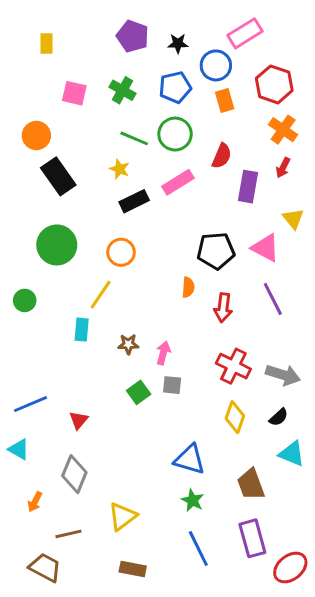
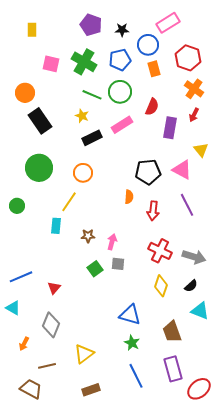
green cross: (122, 90) -> (84, 62), size x1.4
brown rectangle: (133, 569) -> (91, 390), turned -30

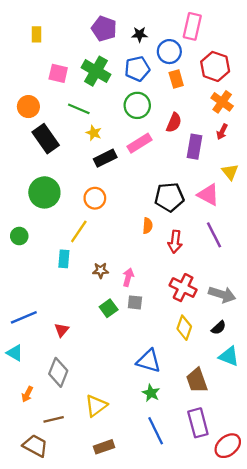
pink rectangle: (168, 23) -> (192, 26), turned -45
green line: (92, 95) -> (79, 109), moved

